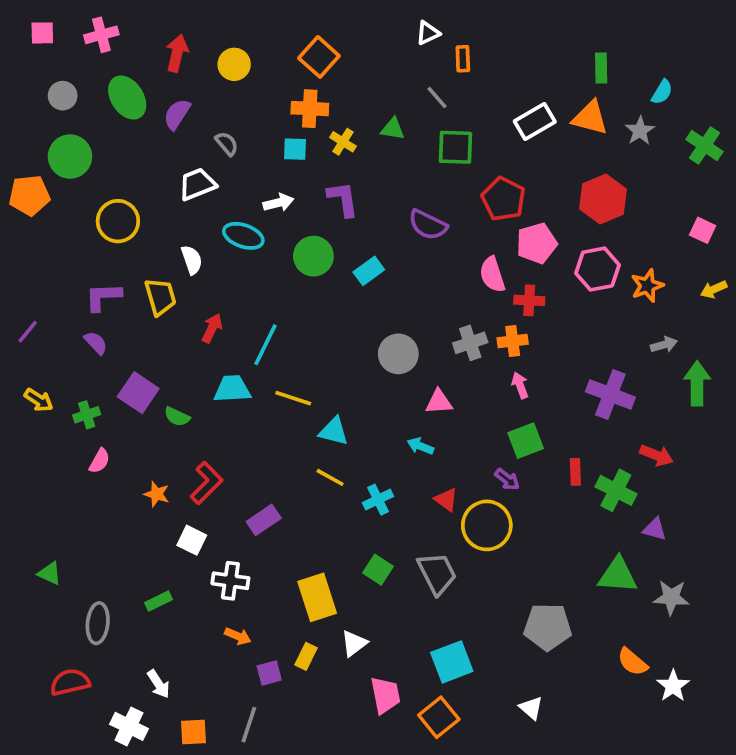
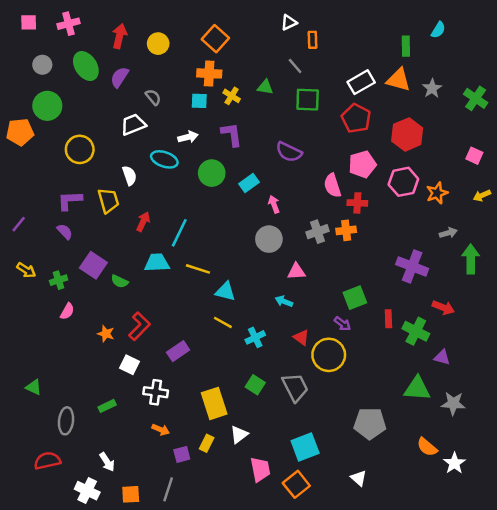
cyan semicircle: (662, 92) -> (438, 30), moved
red pentagon: (503, 199) -> (356, 118), moved
pink arrow: (520, 385) -> (274, 204), moved

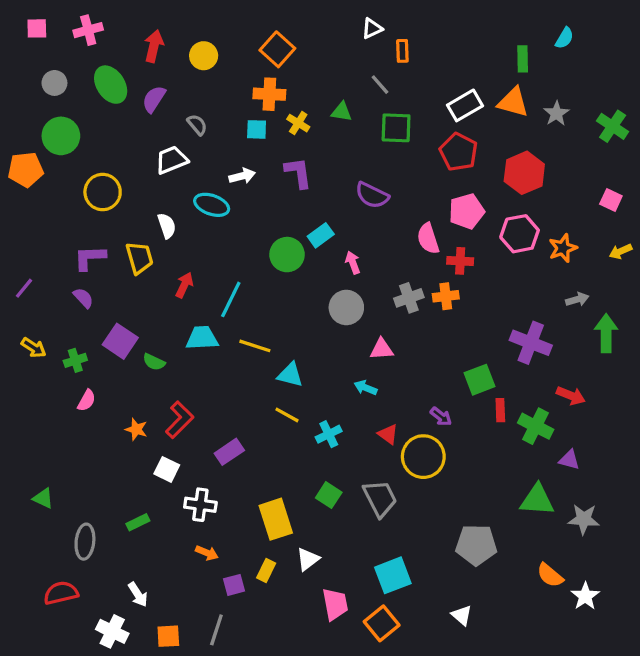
green circle: (212, 173) -> (287, 255), moved
green square: (355, 298) -> (479, 380), moved

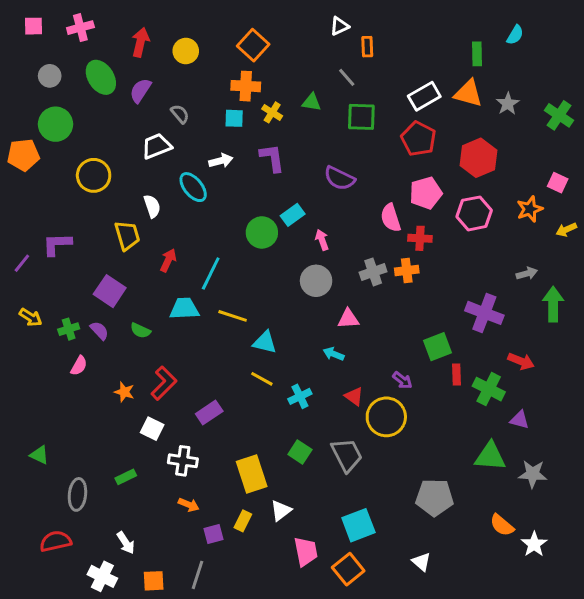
cyan ellipse: (212, 205) -> (193, 187), turned 32
orange star: (563, 248) -> (530, 209), moved
purple L-shape: (90, 258) -> (57, 244), moved
purple semicircle: (83, 298) -> (99, 331), moved
purple square: (120, 341) -> (110, 291), moved

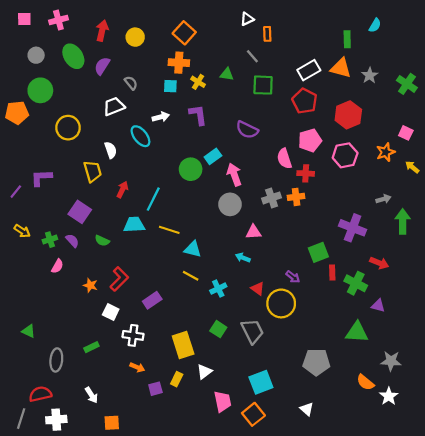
yellow arrow: (566, 230) -> (412, 167), turned 64
pink arrow: (322, 240) -> (234, 175), size x1.5
gray star: (533, 474) -> (391, 361), moved
gray line: (197, 575) -> (21, 419), moved
white cross: (102, 576) -> (56, 420), moved, turned -30

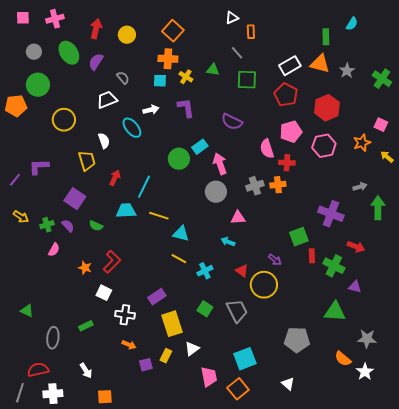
purple rectangle: (152, 300) -> (157, 297), moved

